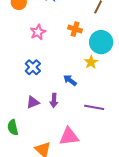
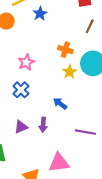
pink star: (38, 32) -> (26, 62), moved
yellow star: (91, 62) -> (70, 72), moved

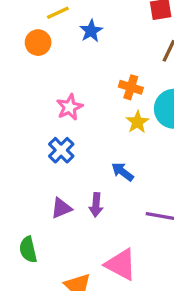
pink triangle: (59, 163) -> (121, 264), turned 35

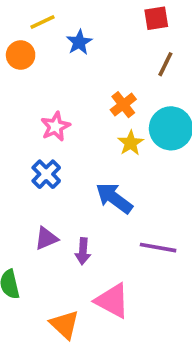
orange cross: (131, 87) -> (123, 105), turned 35
blue arrow: (123, 172) -> (114, 198), size x1.5
purple arrow: (96, 205) -> (83, 251), moved

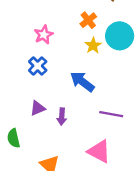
pink triangle: (112, 301) -> (99, 151), moved

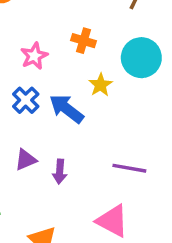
orange cross: (88, 20) -> (83, 41), moved, turned -35
yellow star: (93, 45) -> (101, 85), moved
blue arrow: (82, 82) -> (66, 109), moved

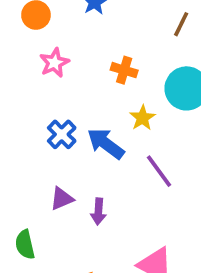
pink star: (34, 56) -> (54, 63), moved
purple line: (129, 168) -> (159, 171), moved, turned 44

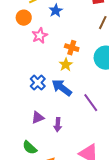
pink star: (54, 63) -> (40, 36), moved
yellow star: (142, 118) -> (66, 65), moved
green semicircle: (25, 245) -> (30, 148), moved, turned -35

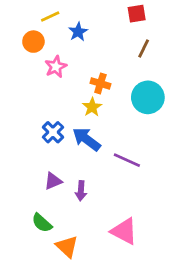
purple line: (91, 103) -> (127, 160), turned -30

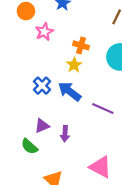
green semicircle: (42, 223) -> (29, 146), moved

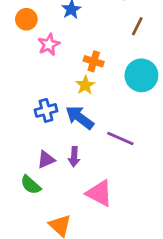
blue cross: (42, 86) -> (46, 110), turned 30
purple arrow: (65, 134) -> (74, 157), moved
pink triangle: (100, 167) -> (99, 193), moved

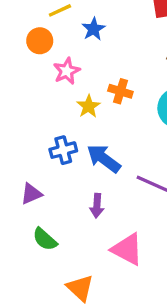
yellow star: (85, 85) -> (88, 106), moved
purple triangle: (46, 160) -> (31, 194), moved

